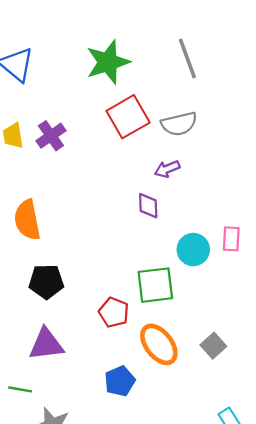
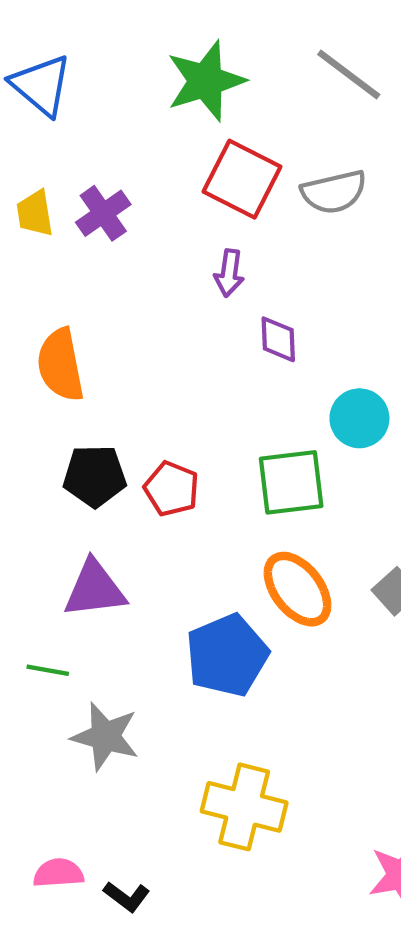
gray line: (187, 59) -> (349, 74), turned -33
red square: (128, 117) -> (242, 179), turned -33
purple arrow: (167, 169) -> (229, 273), moved, turned -60
red pentagon: (114, 312) -> (172, 489), moved
blue pentagon: (120, 381) -> (227, 655), size x1.5

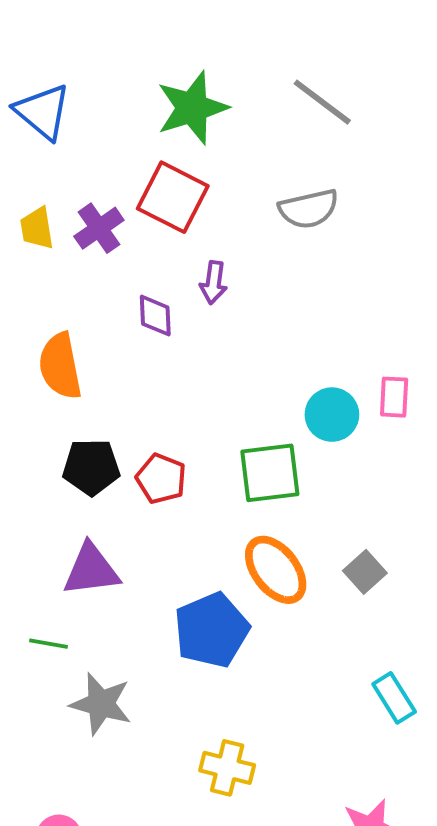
red square: (242, 179) -> (173, 197), moved
purple diamond: (278, 339) -> (155, 316), moved
yellow cross: (244, 807) -> (227, 768), size x0.7

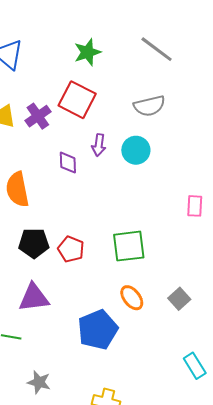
green star: (192, 108) -> (87, 52), size x0.7
cyan circle: (332, 415) -> (136, 150), moved
orange ellipse: (276, 570) -> (132, 298), size x0.7
gray star: (101, 704) -> (39, 382), moved, size x0.7

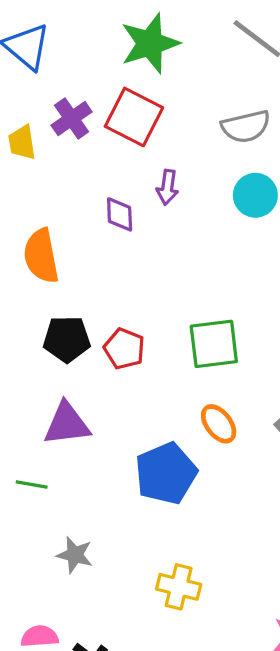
green star: (87, 52) -> (150, 43), size x1.4
purple cross: (38, 116) -> (72, 119), moved
cyan circle: (136, 150) -> (255, 195), moved

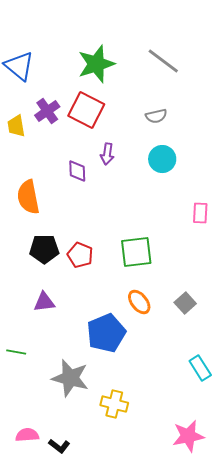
gray semicircle: (246, 127) -> (156, 116), size x0.7
purple triangle: (67, 424) -> (44, 302), size x0.7
green line: (32, 485) -> (16, 352), moved
gray star: (75, 555) -> (70, 378), moved, size x1.6

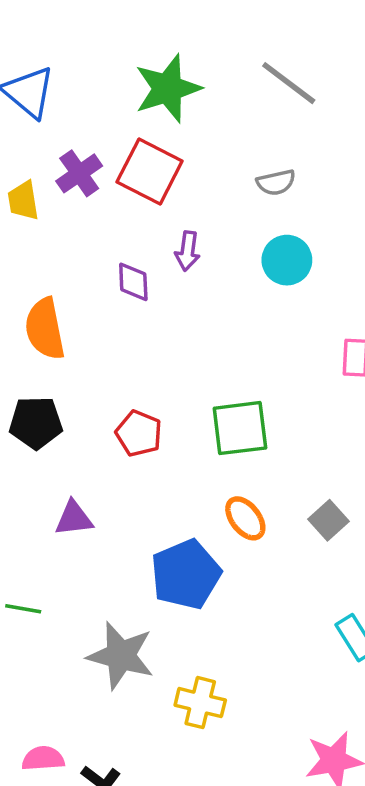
black pentagon: (44, 249) -> (36, 423), moved

